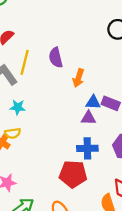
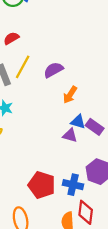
purple semicircle: (56, 58) -> (53, 70), turned 60
blue cross: (87, 148) -> (73, 185), moved

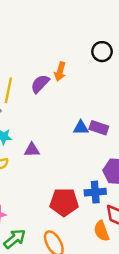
orange arrow: (70, 95) -> (60, 72), moved
purple triangle: (70, 135) -> (32, 150), moved

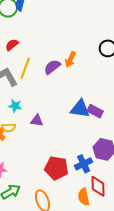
blue triangle: (81, 128) -> (80, 109), size x1.5
blue cross: (95, 192) -> (84, 164), turned -30

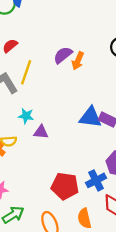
purple semicircle: (52, 67) -> (63, 55), moved
cyan star: (15, 106) -> (26, 116), moved
orange semicircle: (84, 197) -> (84, 218), moved

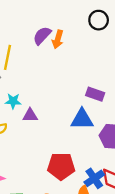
blue triangle: (90, 117) -> (82, 119), moved
blue cross: (96, 180) -> (94, 178), moved

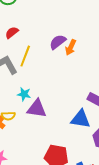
purple triangle: (30, 115) -> (37, 109), size x1.5

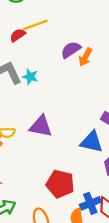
yellow line: (25, 56) -> (35, 25), moved, turned 45
cyan star: (24, 94) -> (30, 77), moved

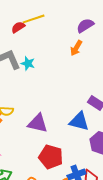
purple semicircle: (71, 50) -> (85, 26), moved
purple triangle: (41, 126) -> (38, 123), moved

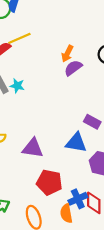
purple semicircle: (85, 26) -> (73, 68), moved
orange arrow: (76, 48) -> (67, 54), moved

